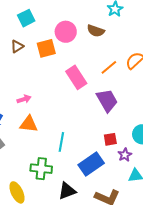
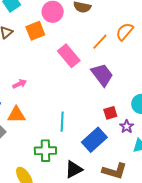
orange triangle: (29, 124) -> (16, 115), moved

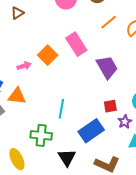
orange square: (35, 31) -> (48, 55), moved, turned -30
orange line: (100, 42) -> (109, 22), moved
black triangle: (74, 169) -> (67, 158), turned -42

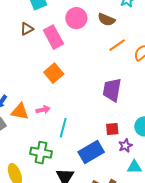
pink rectangle: (76, 44) -> (53, 37), moved
pink arrow: (24, 66) -> (43, 110), moved
purple trapezoid: (107, 67) -> (112, 90), turned -145

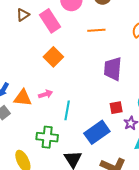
orange line: (117, 45) -> (96, 30), moved, turned 36

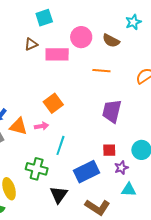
pink rectangle: (50, 21) -> (57, 54), turned -65
orange square: (53, 57) -> (53, 103), moved

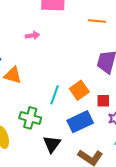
orange square: (53, 103) -> (79, 90), moved
pink arrow: (42, 126) -> (32, 35), moved

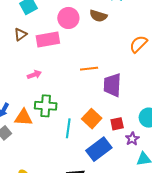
orange line: (97, 21) -> (89, 69), moved
green cross: (30, 118) -> (46, 106), moved

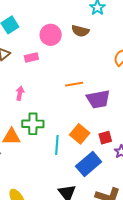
pink rectangle: (48, 40) -> (31, 57), size x0.6
pink arrow: (34, 75) -> (20, 93), turned -56
purple trapezoid: (112, 85) -> (98, 99), turned -100

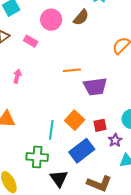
brown semicircle: (80, 31) -> (81, 17), turned -66
pink rectangle: (31, 57) -> (31, 41), turned 40
green cross: (33, 124) -> (37, 157), moved

